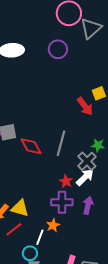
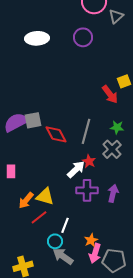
gray triangle: (91, 28) -> (116, 16), size x0.7
green star: (98, 145) -> (117, 127), moved
white arrow: (85, 177) -> (76, 169), moved
red star: (66, 181) -> (89, 161), moved
orange star: (53, 225) -> (91, 240), moved

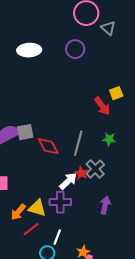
gray triangle: (116, 16) -> (108, 28), turned -35
gray cross: (112, 149) -> (95, 169), moved
purple cross: (87, 190) -> (60, 202), moved

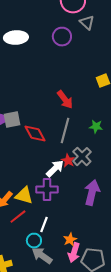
gray triangle: (108, 28) -> (87, 23), moved
red arrow: (102, 106) -> (65, 100), moved
purple arrow: (105, 205) -> (92, 193), size x1.4

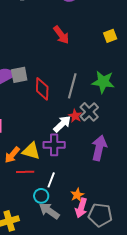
red arrow: (65, 100) -> (61, 35), moved
green star: (96, 127) -> (103, 82), size x1.6
red diamond: (35, 134) -> (42, 89), turned 30
red line: (18, 217) -> (25, 172), turned 36

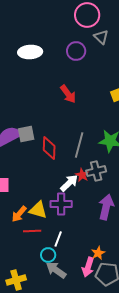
gray cross: (89, 112) -> (96, 171), turned 30
orange star: (77, 195) -> (98, 253), moved

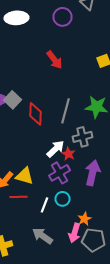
gray square: (26, 134) -> (12, 100), turned -36
red star: (82, 175) -> (68, 154), moved
purple cross: (61, 204) -> (60, 173), moved, turned -30
cyan circle: (48, 255) -> (62, 199), moved

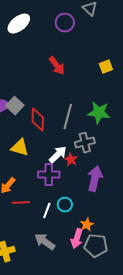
white ellipse: (16, 18) -> (19, 24), turned -35
purple cross: (60, 173) -> (49, 175), moved, turned 30
yellow triangle: (24, 176) -> (20, 148), moved

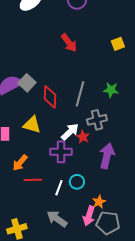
green star: (99, 113) -> (111, 90), size x0.7

